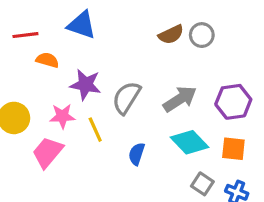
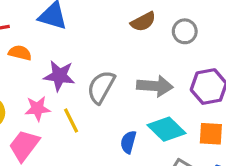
gray circle: (202, 35) -> (185, 31), moved
gray arrow: (180, 99) -> (155, 86), turned 40
blue semicircle: (137, 154) -> (128, 142), moved

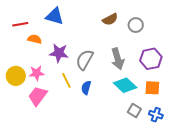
gray arrow: (155, 86) -> (118, 59), turned 70
pink star: (37, 109) -> (37, 73), moved
blue semicircle: (128, 142) -> (86, 88), moved

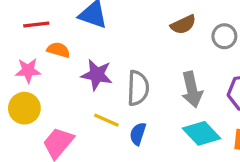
gray semicircle: (85, 60) -> (138, 88), turned 150
pink star: (37, 73) -> (28, 71), moved
yellow line: (66, 80) -> (106, 120), turned -42

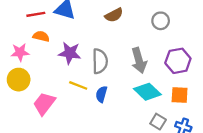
red line: (36, 25) -> (36, 14), moved
brown semicircle: (183, 25) -> (114, 15), moved

